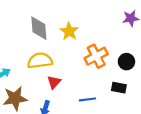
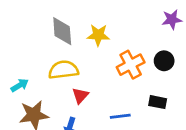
yellow star: (69, 31) -> (98, 35), turned -30
black circle: (126, 62) -> (164, 61), moved

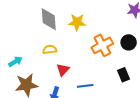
yellow semicircle: (63, 70) -> (50, 49), size x0.6
black rectangle: (158, 102) -> (124, 75), turned 56
blue line: (120, 116) -> (85, 86), moved

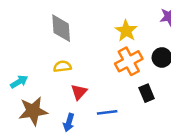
yellow star: (77, 22) -> (126, 31), moved, turned 30
black rectangle: (124, 75) -> (147, 93), moved

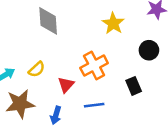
orange cross: (129, 61) -> (94, 66), moved
yellow semicircle: (62, 66) -> (37, 69), moved, turned 144

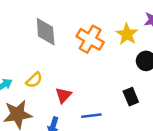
yellow star: (113, 23) -> (127, 34), moved
orange cross: (94, 66) -> (90, 39), moved, turned -32

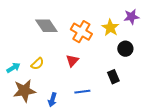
gray diamond: (46, 32) -> (46, 26), turned -30
red triangle: (63, 95) -> (72, 61), moved

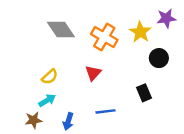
cyan arrow: (13, 68) -> (47, 100), moved
brown star: (24, 91) -> (34, 120), moved, size x0.6

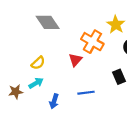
orange cross: (104, 37) -> (92, 42), moved
brown star: (34, 120) -> (16, 92), moved

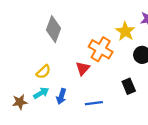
gray diamond: (48, 22) -> (53, 29), turned 55
blue arrow: (54, 101) -> (61, 96), moved

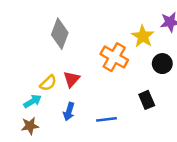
red triangle: (83, 68) -> (71, 79), moved
cyan arrow: (41, 93) -> (33, 101), moved
brown star: (20, 102) -> (30, 126), moved

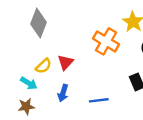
gray diamond: (60, 34) -> (39, 23), moved
cyan arrow: (33, 101) -> (29, 83), turned 63

